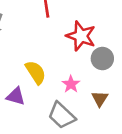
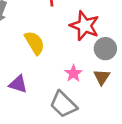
yellow semicircle: (36, 72) -> (35, 43), moved
brown triangle: (100, 99) -> (102, 77), moved

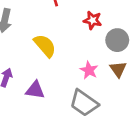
red star: (85, 26) -> (93, 20), size x0.6

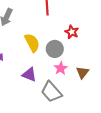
gray circle: (117, 40) -> (55, 49), moved
purple triangle: (35, 90) -> (29, 75), moved

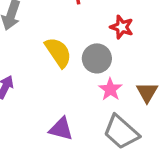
purple triangle: (29, 75) -> (61, 129), moved
gray trapezoid: (51, 92) -> (121, 132), moved

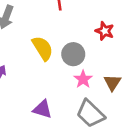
red star: (122, 27) -> (105, 31), moved

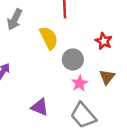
yellow semicircle: (43, 48) -> (49, 38), moved
brown triangle: (112, 83) -> (107, 77), moved

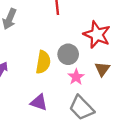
yellow semicircle: (49, 38) -> (43, 62), moved, turned 40
red star: (104, 41) -> (97, 35), size x1.6

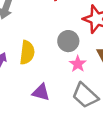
yellow semicircle: (43, 62) -> (27, 52), moved

